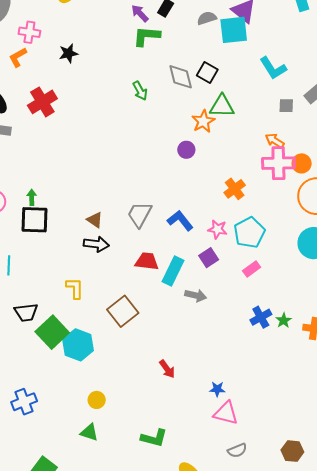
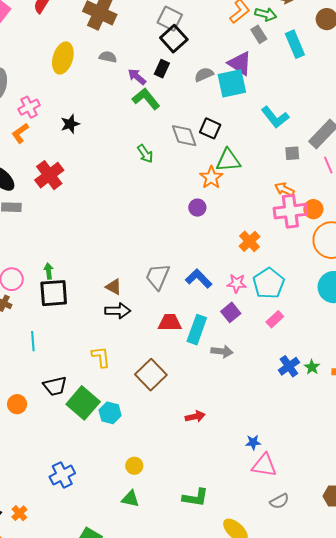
pink cross: (29, 32) -> (29, 107), turned -30
green L-shape: (147, 36) -> (146, 99), turned 52
cyan hexagon: (78, 345) -> (110, 413), size x0.7
red arrow: (167, 369) -> (195, 417), moved, turned -60

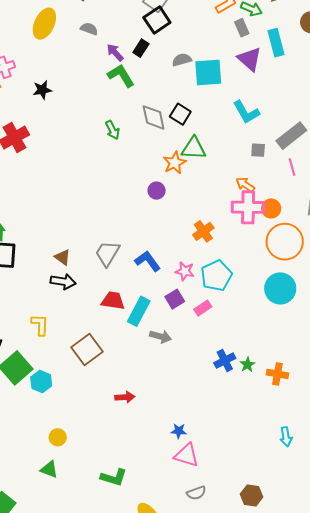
purple triangle: (240, 63) -> (249, 59), moved
pink rectangle: (275, 319) -> (203, 308), moved

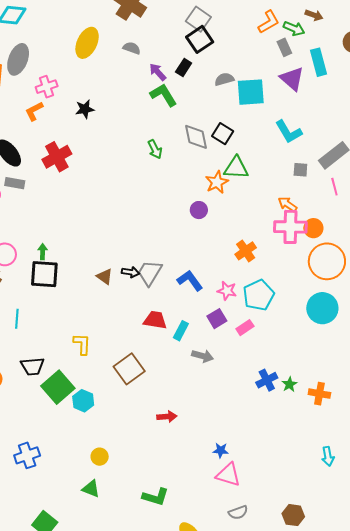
black arrow: (63, 282) -> (131, 272), moved, size x0.7
cyan rectangle: (139, 311) -> (181, 331), size x0.7

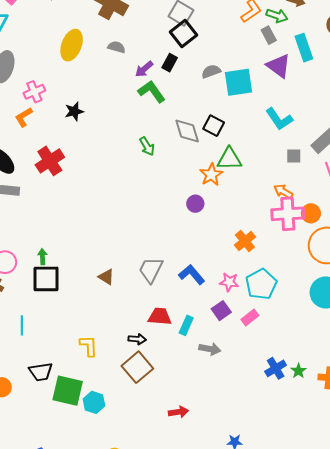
purple arrow: (158, 72) -> (144, 69), turned -84
black arrow: (131, 272) -> (137, 339), moved
green square: (58, 387) -> (68, 391), turned -32

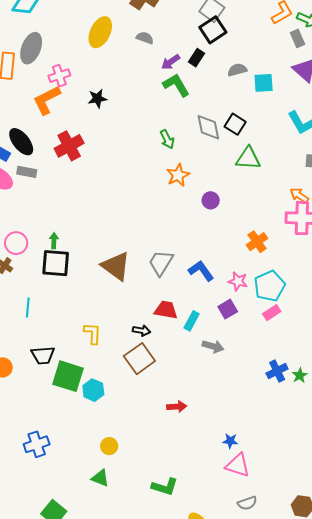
cyan square: (238, 82) -> (264, 83), size x0.7
orange L-shape: (24, 117) -> (47, 100), size x1.5
orange star: (211, 175) -> (178, 175), moved
brown triangle: (106, 277) -> (116, 266), size x1.8
pink rectangle: (250, 318) -> (272, 313), moved

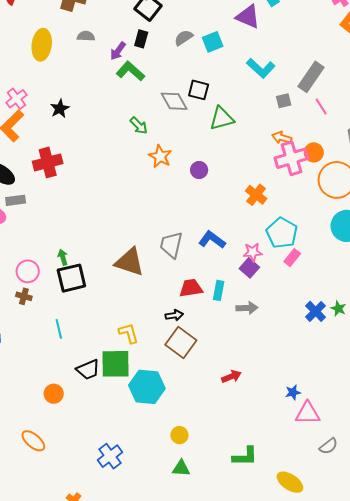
red cross: (69, 146) -> (48, 162), turned 32
pink star: (238, 281) -> (253, 252), moved
green square: (68, 376) -> (116, 364), moved
cyan hexagon: (93, 390) -> (147, 387), size x1.6

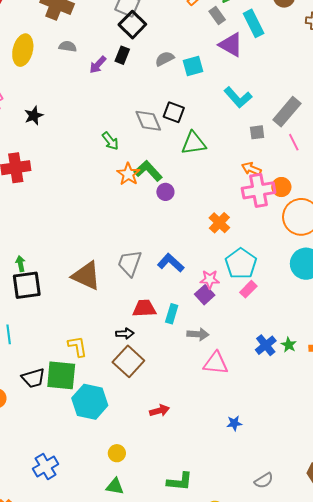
green L-shape: (130, 71) -> (148, 171), moved
red arrow: (231, 377) -> (159, 411), moved
pink triangle: (308, 413) -> (216, 363), moved

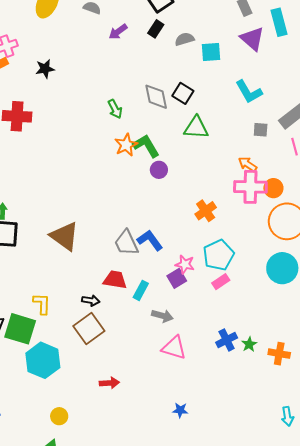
black rectangle: (122, 55) -> (156, 29), moved
gray trapezoid: (130, 263) -> (126, 243), moved, turned -56

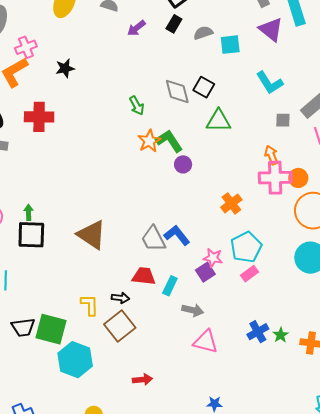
orange arrow: (248, 164) -> (271, 155), turned 36
yellow L-shape: (42, 304) -> (90, 305), moved

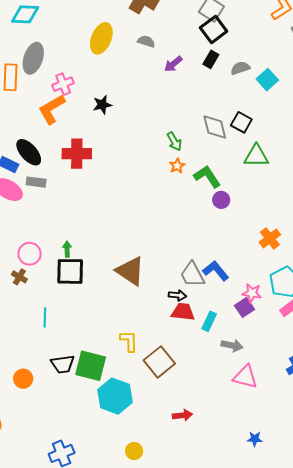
cyan square: (230, 45) -> (267, 80), turned -35
orange star: (149, 141) -> (177, 166), moved, size x0.7
black arrow: (120, 298) -> (177, 295), moved

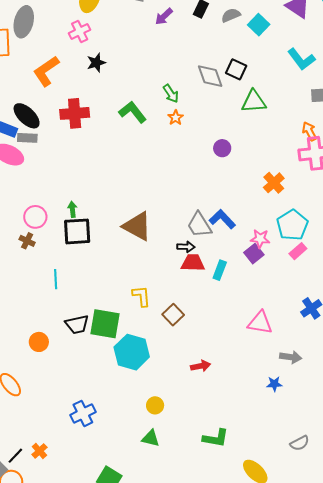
pink cross: (63, 84) -> (80, 31), moved
green L-shape: (207, 177) -> (133, 112), moved
gray rectangle: (36, 182) -> (27, 138), moved
gray arrow: (232, 345) -> (291, 357), moved
brown square: (159, 362) -> (173, 315), size x0.7

